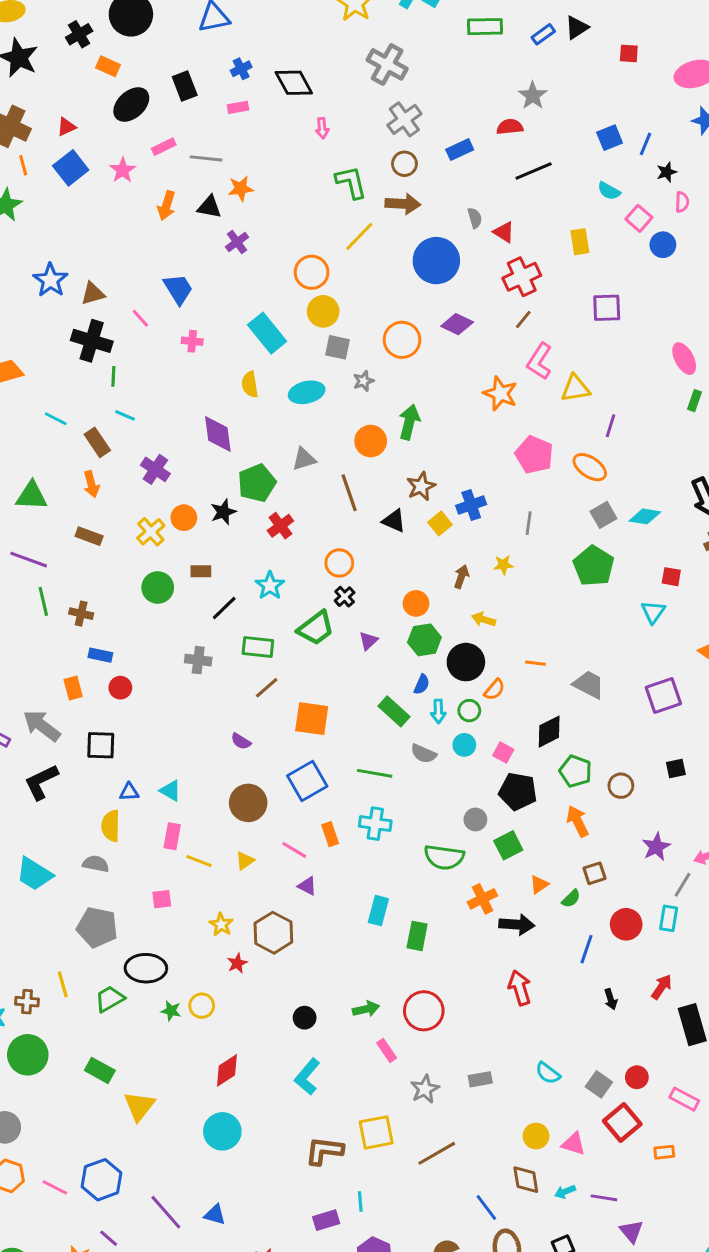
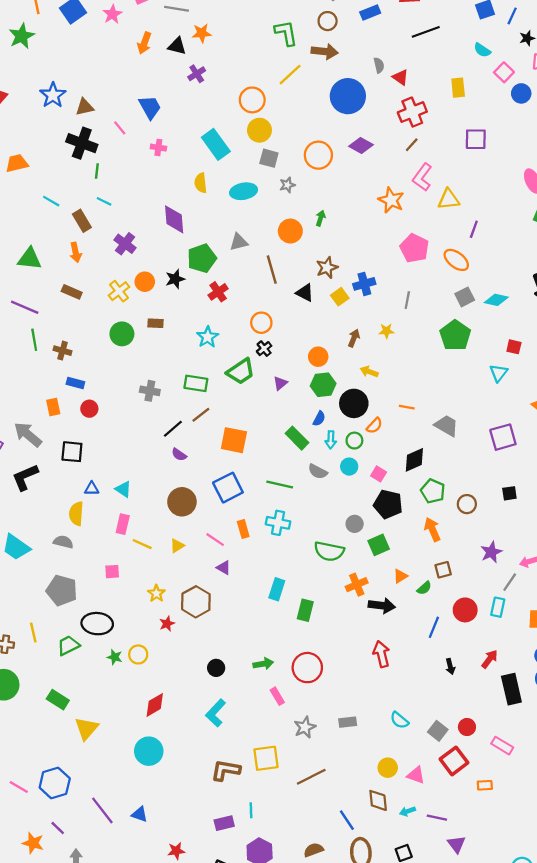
green arrow: (409, 422) -> (321, 218), size x0.6
black line: (224, 608) -> (173, 429), moved

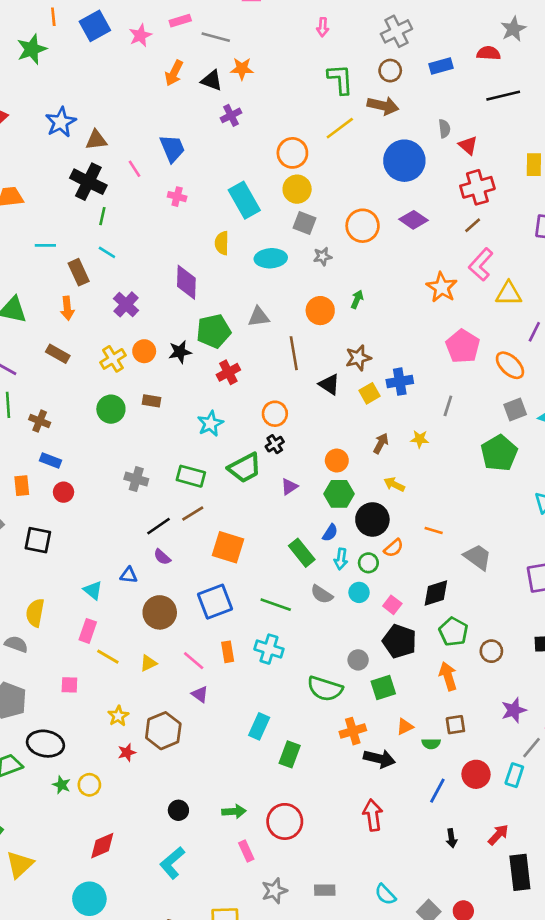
cyan line: (51, 201) -> (45, 245), turned -36
blue triangle: (92, 489) -> (129, 575), moved
green semicircle: (424, 588) -> (431, 744), turned 35

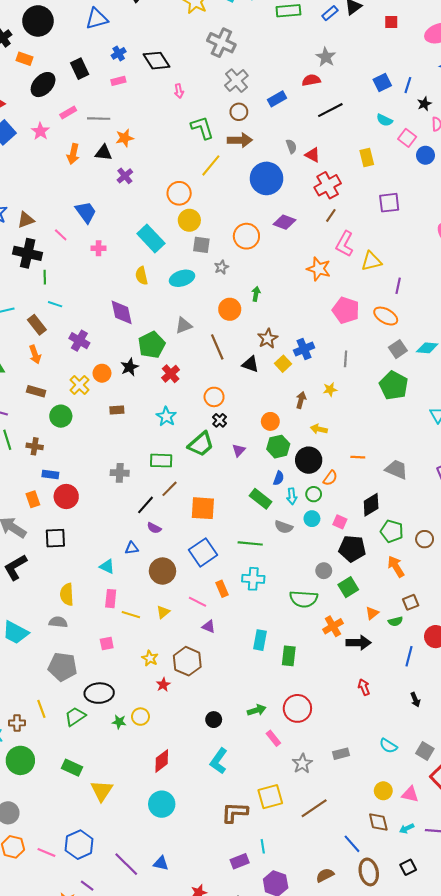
green circle: (111, 409) -> (61, 416), moved
red circle: (64, 492) -> (66, 497), size x1.5
red arrow: (373, 815) -> (364, 687), size x0.7
black arrow: (452, 838) -> (415, 700), moved

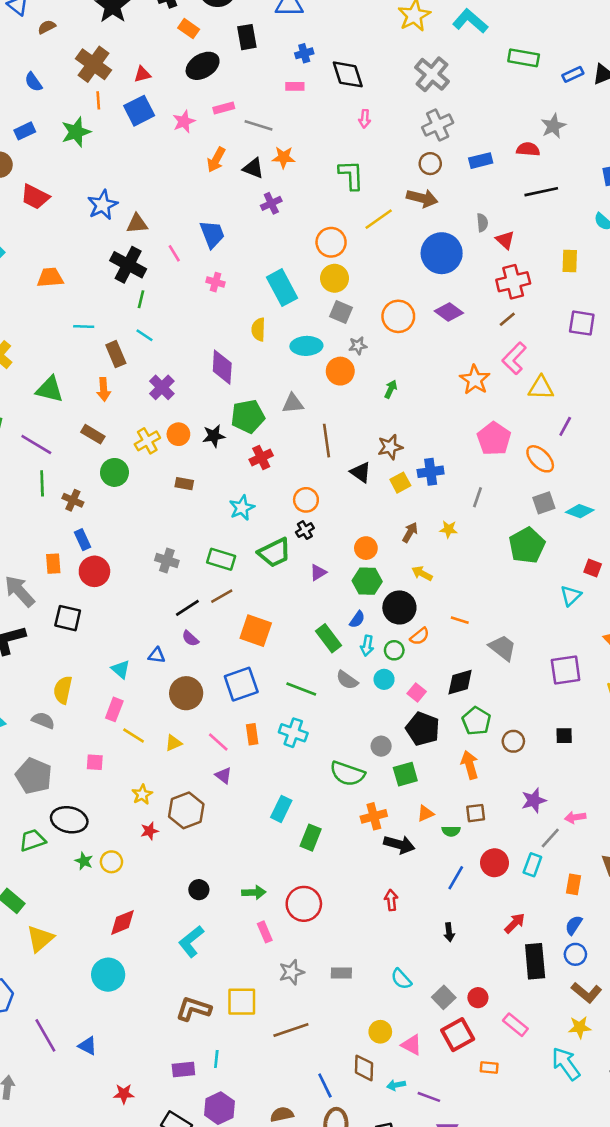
black rectangle: (80, 69) -> (247, 37), moved
green L-shape: (202, 128) -> (351, 175), moved
orange circle: (230, 309) -> (340, 371), moved
blue rectangle: (50, 475) -> (83, 540), turned 42

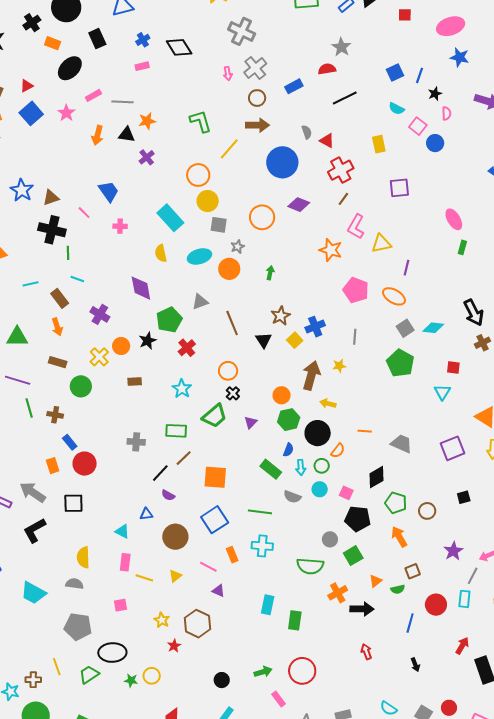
pink arrow: (365, 119) -> (228, 73), moved
black triangle: (361, 472) -> (263, 340), turned 36
brown arrow: (410, 532) -> (311, 375), size x1.8

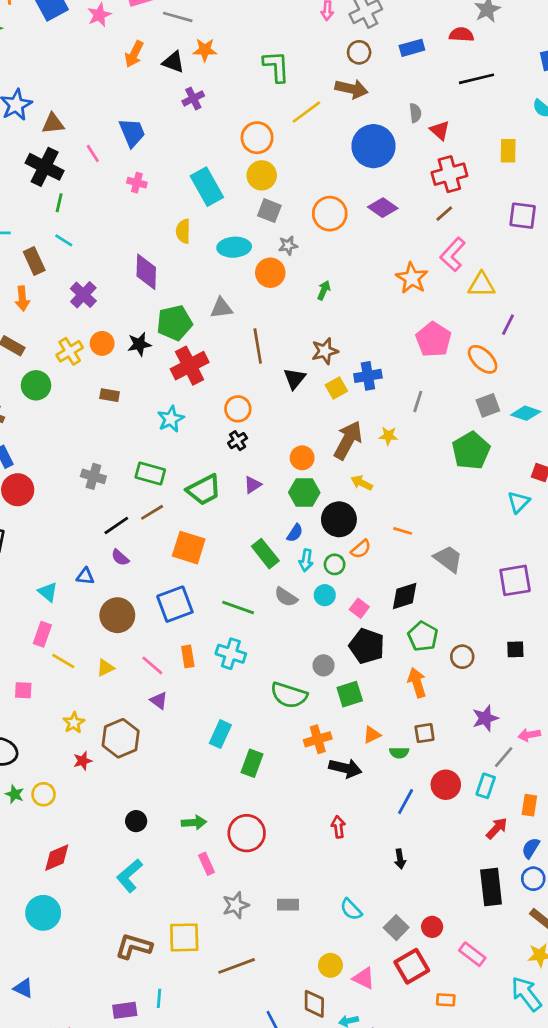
red cross: (187, 348) -> (190, 366), size x1.5
green trapezoid: (215, 416) -> (204, 490), moved
red arrow: (462, 646) -> (497, 828), moved

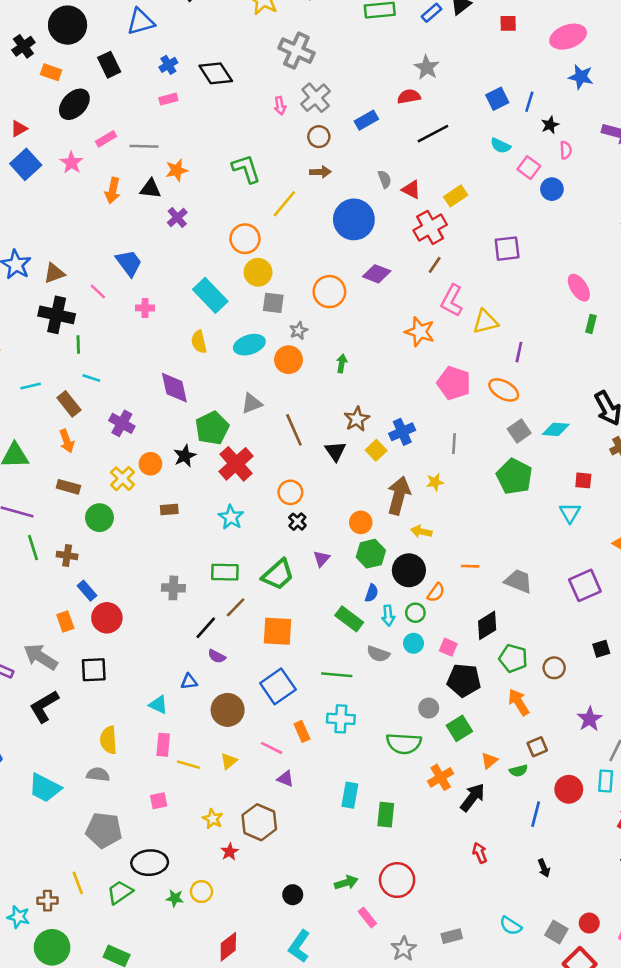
brown arrow: (351, 89) -> (320, 172), size x0.7
yellow rectangle: (508, 151) -> (456, 196), moved, turned 70
black arrow: (345, 768) -> (473, 797), turned -52

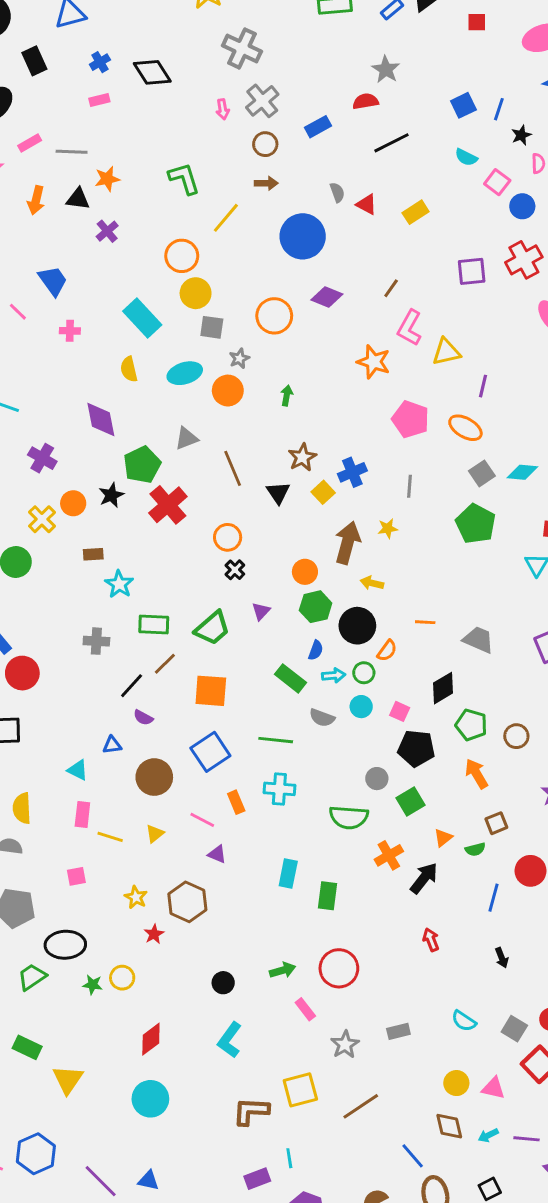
red cross: (430, 227) -> (524, 260), moved
cyan star: (231, 517) -> (119, 584), moved
cyan arrow: (388, 616) -> (334, 675), turned -90

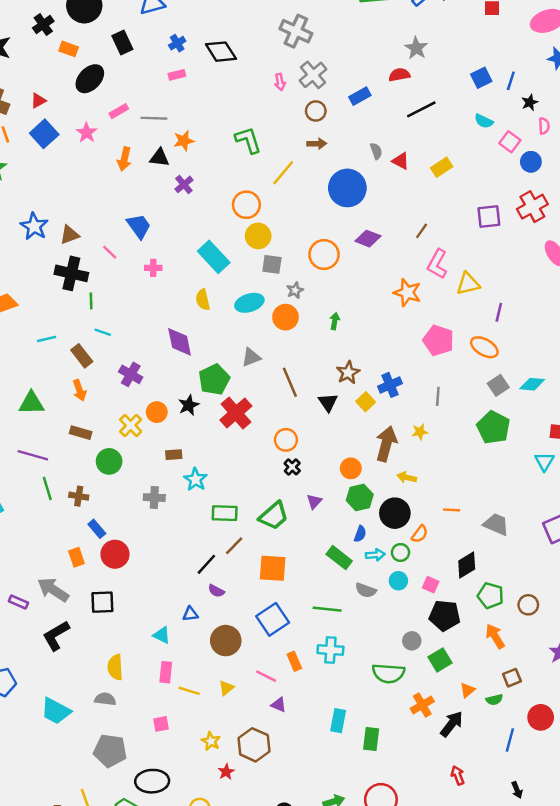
gray cross: (96, 641) -> (154, 498), moved

